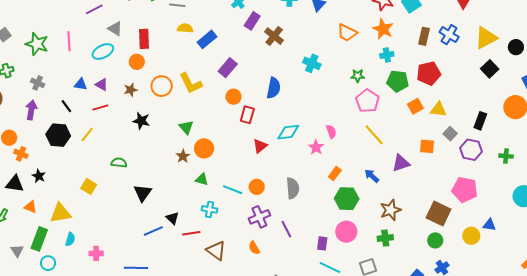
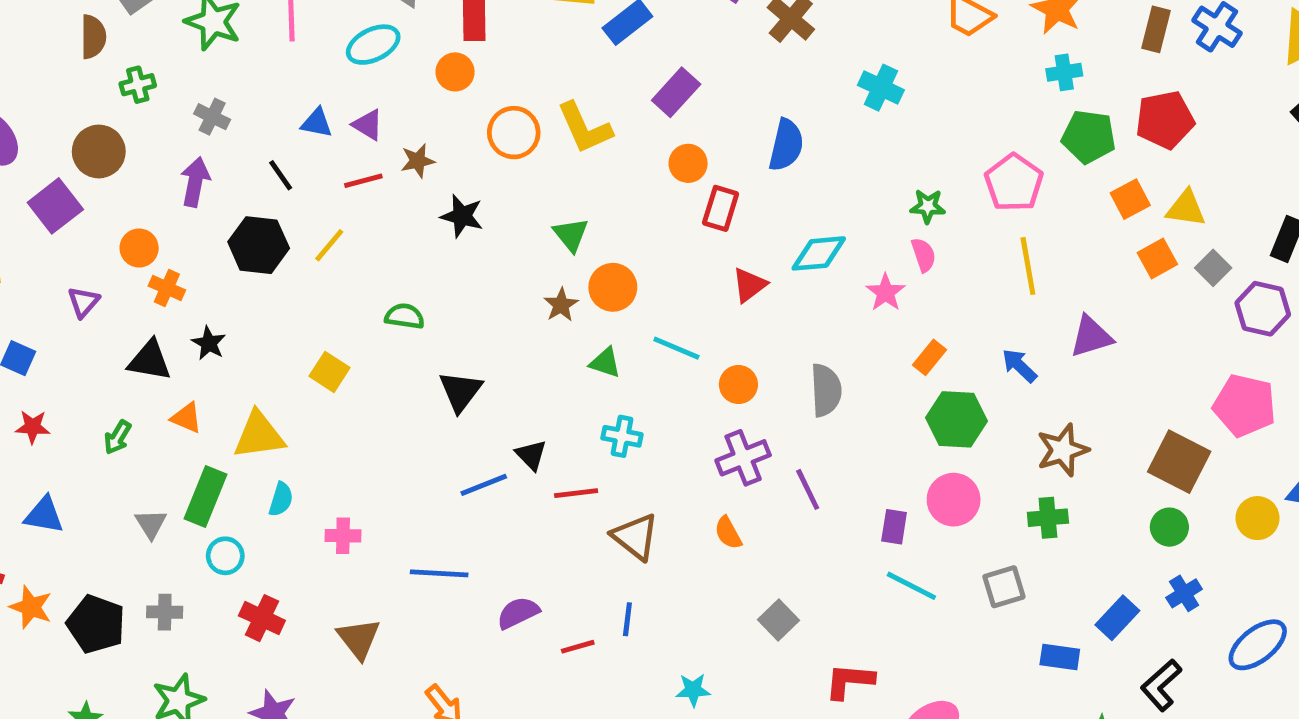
green star: (358, 76) -> (928, 206), moved
brown star: (131, 90) -> (418, 161), moved
yellow line: (374, 135) -> (1028, 266), turned 30
orange square: (427, 146) -> (1157, 259), moved, turned -35
cyan line: (233, 190) -> (676, 348), moved

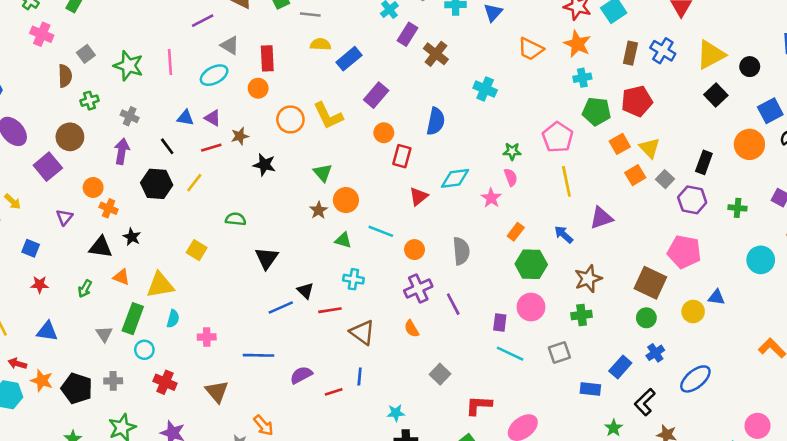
yellow triangle: (1186, 208) -> (650, 148), turned 40

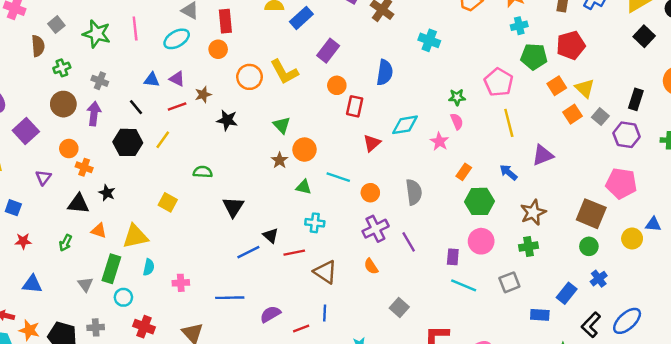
brown circle: (70, 137) -> (63, 104), moved
blue ellipse: (695, 379) -> (627, 321), moved

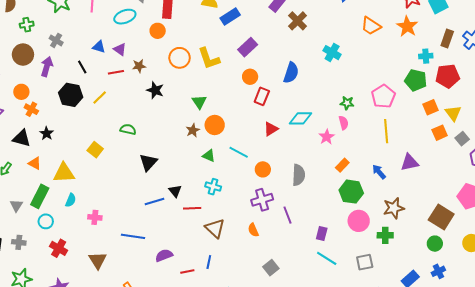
cyan cross: (519, 26) -> (426, 56), moved
pink circle: (481, 241) -> (359, 221), moved

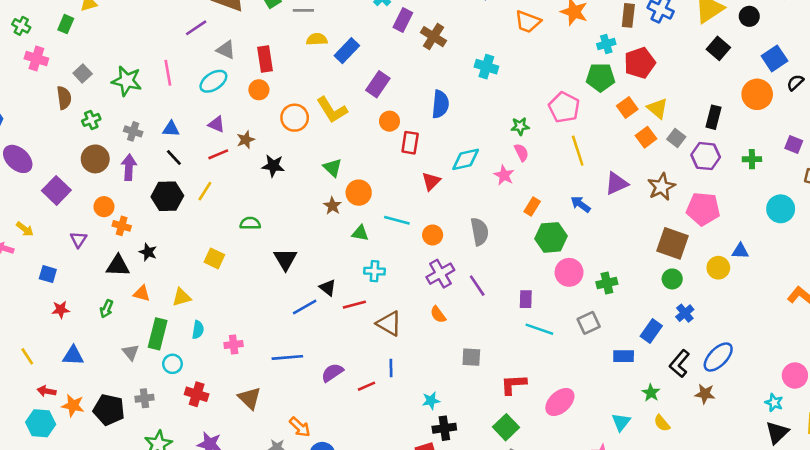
blue triangle: (99, 47) -> (171, 129), moved
yellow triangle: (64, 173) -> (181, 297), size x0.7
brown star: (394, 208) -> (661, 187), moved
gray square: (271, 268) -> (471, 357), turned -35

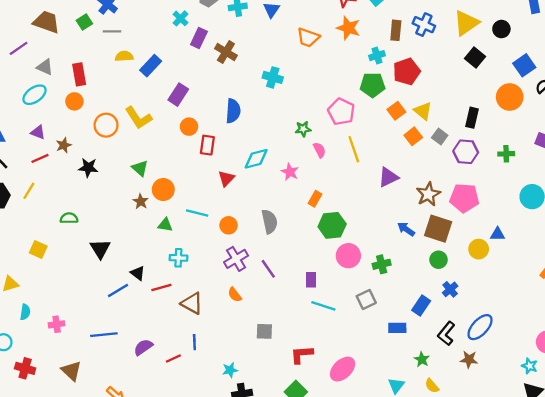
pink semicircle: (521, 152) -> (319, 150), moved
brown star: (661, 187) -> (428, 194), moved
blue arrow: (581, 204) -> (406, 229), moved

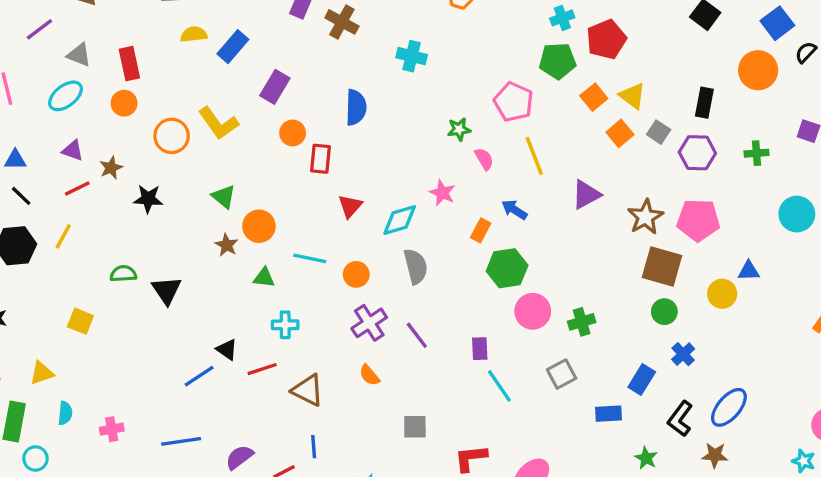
cyan diamond: (256, 159) -> (400, 220), moved
blue arrow: (406, 229) -> (514, 210), moved
black triangle: (100, 249) -> (167, 290), moved
cyan line: (323, 306) -> (499, 386), turned 40

